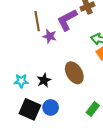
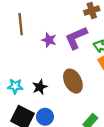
purple L-shape: (67, 20) -> (76, 38), moved
brown line: (37, 21) -> (21, 24), moved

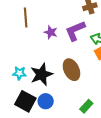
black star: (40, 87) -> (41, 74), size x1.6

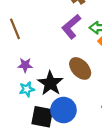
purple star: (51, 32) -> (25, 65), moved
blue circle: (46, 101) -> (63, 110), size x1.5

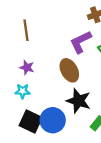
brown ellipse: (80, 68) -> (69, 70), moved
black star: (50, 83) -> (79, 101), moved, turned -30

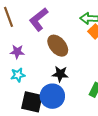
purple L-shape: (81, 42) -> (39, 19), moved
black star: (79, 101) -> (60, 74), moved, size x0.7

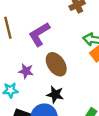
purple star: (17, 52) -> (26, 71), moved

